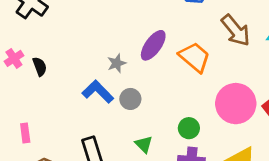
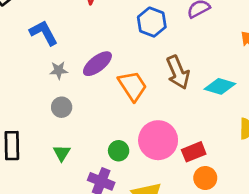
blue L-shape: (98, 92) -> (44, 33), moved
green circle: (189, 128) -> (119, 151), moved

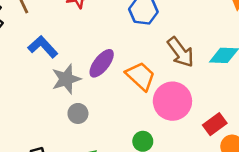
gray star: (59, 70) -> (66, 79), size x1.6
pink circle: (158, 140) -> (172, 101), moved

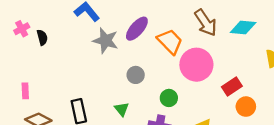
gray star: (66, 79) -> (106, 41), turned 30
gray circle: (78, 113) -> (136, 75), moved

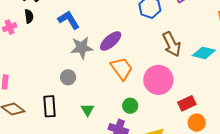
black semicircle: (42, 37) -> (29, 16), moved
gray star: (106, 41) -> (82, 48), turned -30
orange trapezoid: (170, 41) -> (121, 68), moved
gray circle: (136, 75) -> (68, 77), moved

